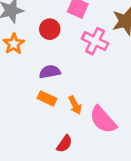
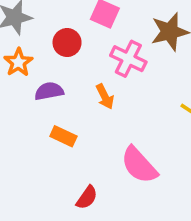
purple semicircle: (50, 72) -> (49, 91), moved
orange arrow: (75, 105) -> (105, 97), moved

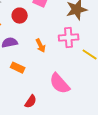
pink cross: (128, 59) -> (69, 38), moved, turned -30

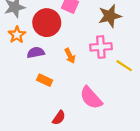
red circle: (20, 16) -> (47, 23), size x1.6

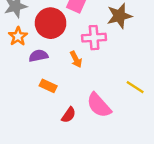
pink cross: (101, 47) -> (94, 38), moved
yellow line: (124, 66) -> (135, 87), moved
red semicircle: (59, 118) -> (69, 115), moved

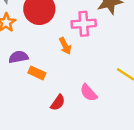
purple semicircle: (38, 56) -> (18, 57), moved
pink semicircle: (99, 105) -> (89, 93), size x0.7

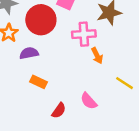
orange arrow: (65, 46) -> (97, 56), moved
purple semicircle: (18, 57) -> (29, 53), moved

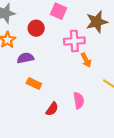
red circle: (41, 20) -> (36, 28), size x0.6
pink semicircle: (89, 101) -> (79, 100), turned -147

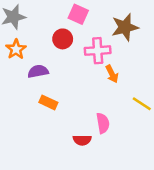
red circle: (36, 28) -> (63, 39), moved
red semicircle: (52, 109) -> (82, 140), moved, turned 56

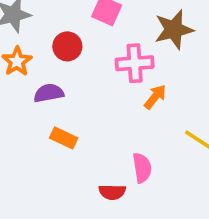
red circle: (63, 39) -> (67, 46), moved
orange arrow: (112, 74) -> (155, 97), turned -114

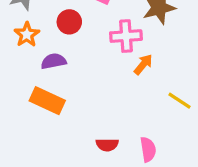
orange rectangle: (64, 138) -> (47, 101), moved, size x1.5
pink semicircle: (142, 168) -> (148, 149), moved

